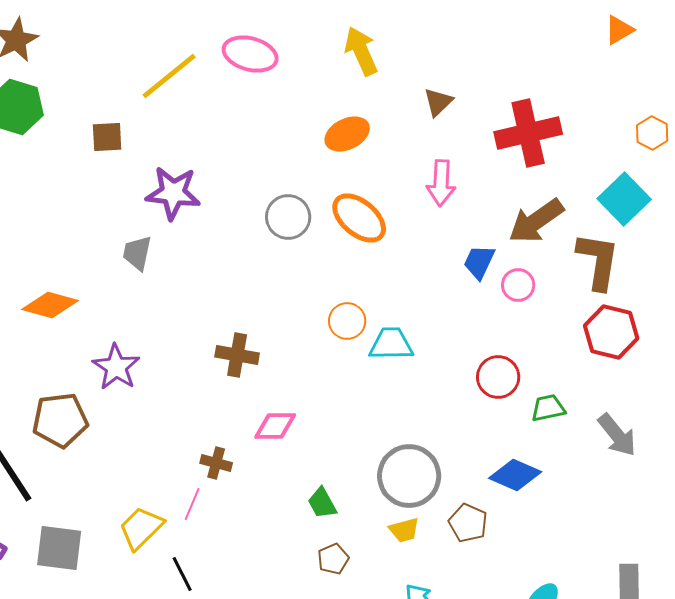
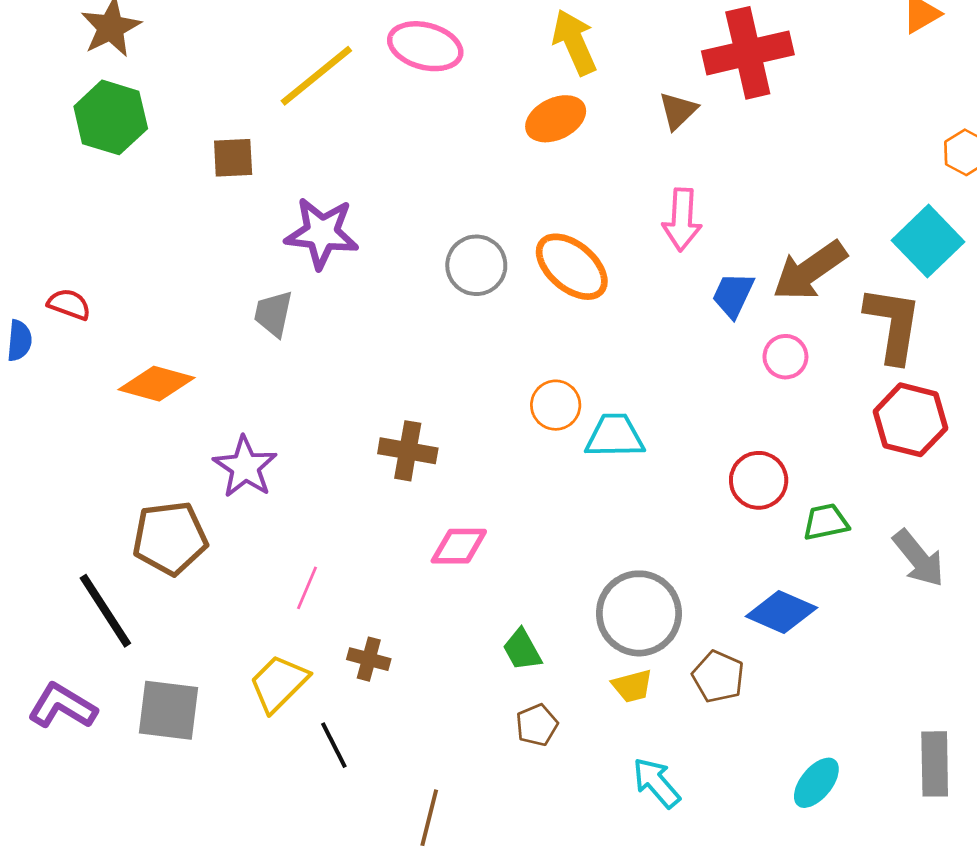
red cross: (528, 133) -> (748, 53), moved
orange ellipse: (347, 134) -> (556, 119), moved
blue trapezoid: (479, 262) -> (733, 295), moved
brown cross: (216, 463) -> (369, 659), moved
pink line: (192, 504) -> (307, 588), moved

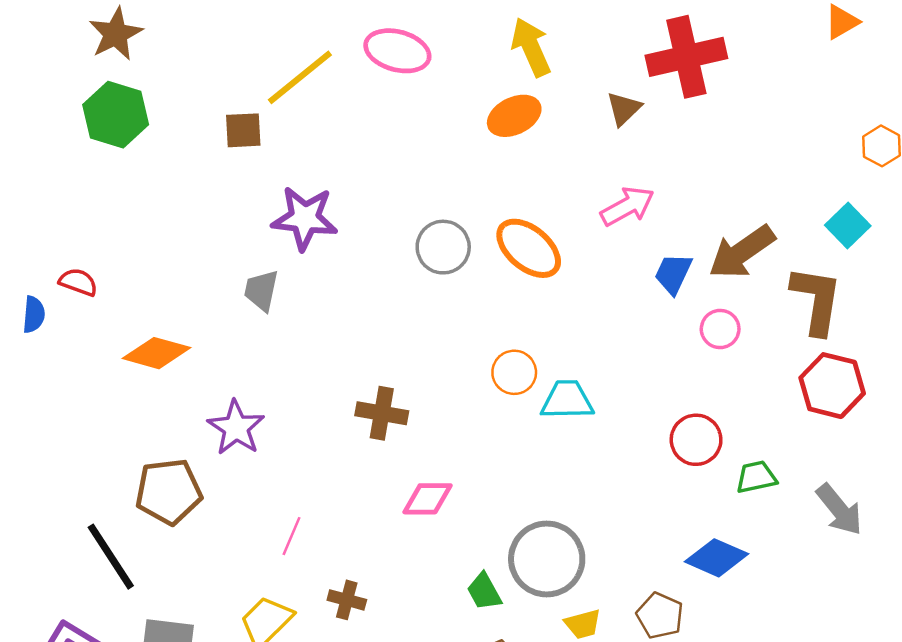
brown square: (233, 158) -> (243, 130), moved
pink arrow: (682, 220) -> (627, 206), turned -122
cyan square: (928, 241) -> (848, 225), size x0.7
gray circle: (639, 613) -> (547, 559), moved

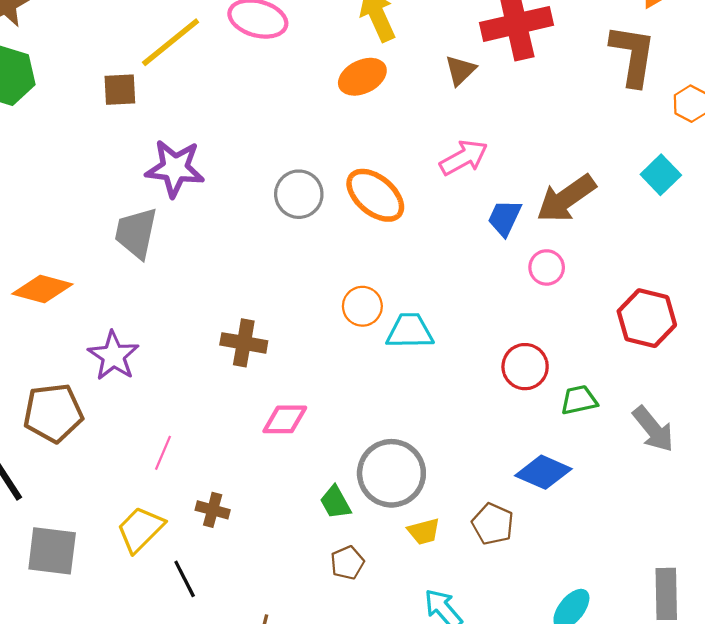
gray trapezoid: (261, 290) -> (136, 233), size x1.4
brown L-shape: (816, 300) -> (633, 55), moved

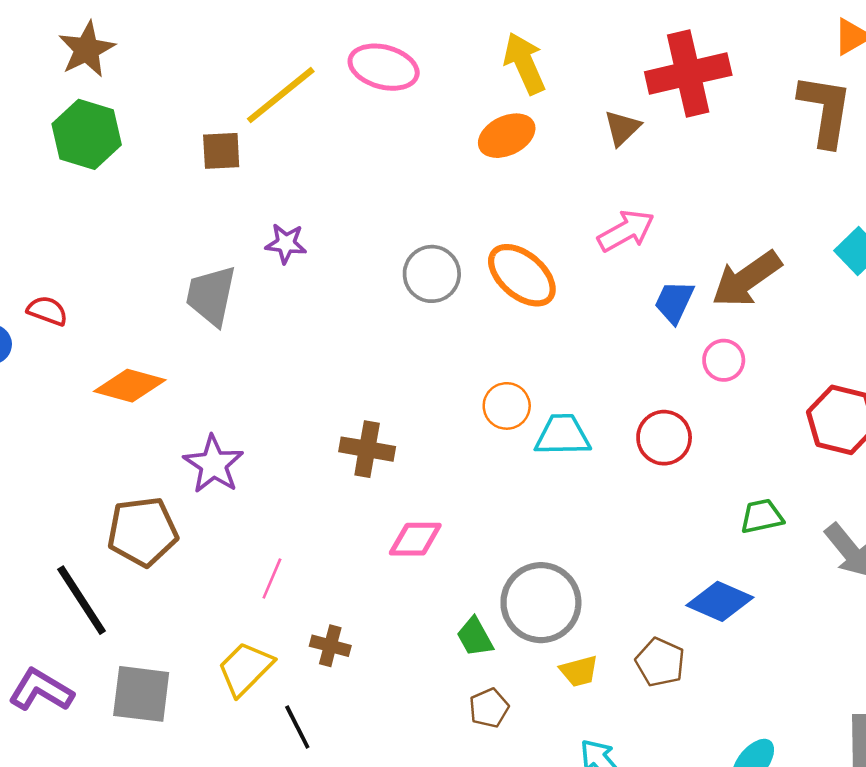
purple star: (175, 168) -> (286, 244), size x0.6
gray trapezoid: (136, 233) -> (211, 296), moved
red circle: (525, 367) -> (664, 438), moved

